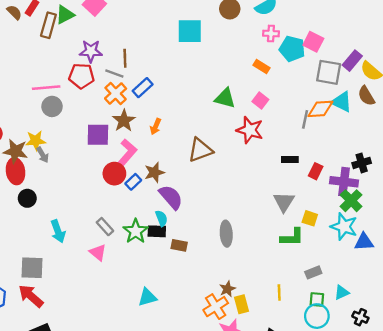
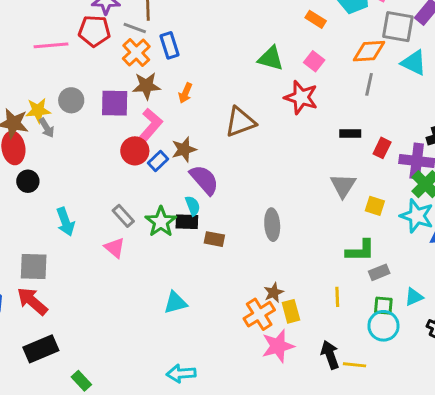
blue rectangle: (143, 88) -> (170, 45), turned -66
gray circle: (52, 106) -> (71, 100), moved
orange diamond: (320, 109) -> (369, 51), moved
brown star: (124, 121) -> (146, 86), turned 30
green L-shape: (292, 237) -> (360, 251), moved

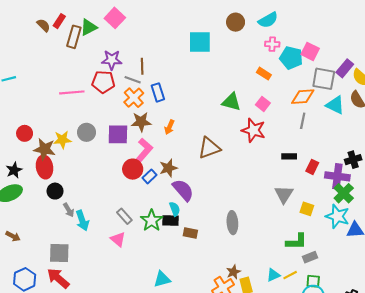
gray arrow: (47, 128) -> (69, 210), moved
yellow line: (337, 297) -> (290, 275), moved, turned 64
cyan triangle: (414, 297) -> (273, 275), moved

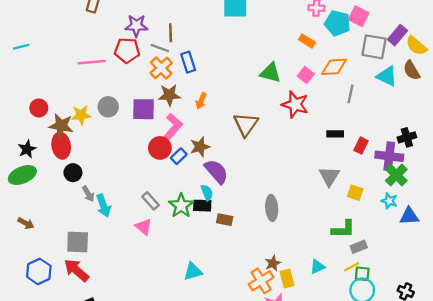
orange diamond: (303, 97) -> (334, 67), moved
brown triangle: (209, 148) -> (246, 124), turned -35
cyan star: (337, 216) -> (389, 201), size x0.6
yellow line: (290, 275) -> (352, 267), moved

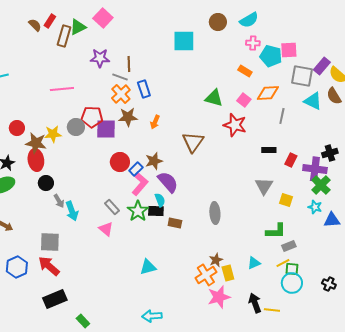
pink square: (359, 16) -> (289, 50), turned -30
red pentagon: (127, 50) -> (92, 117), moved
pink L-shape: (173, 127) -> (140, 184), moved

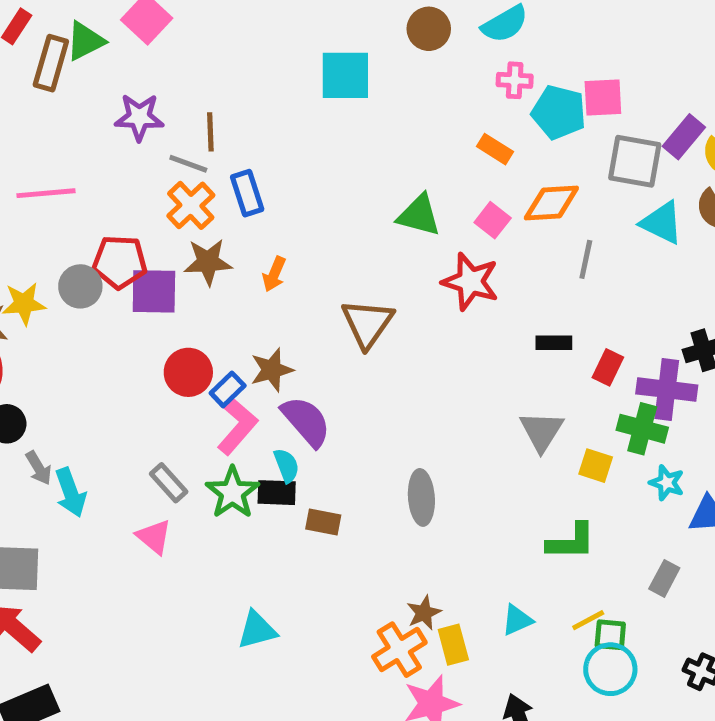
green cross: (321, 185) -> (642, 429), moved, turned -30
gray rectangle: (289, 246) -> (664, 578), moved, turned -40

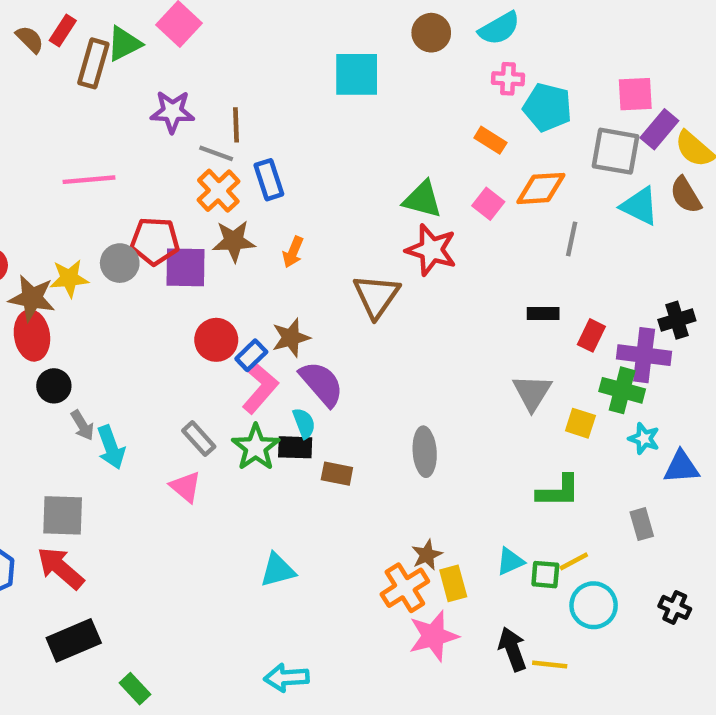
pink square: (603, 97) -> (635, 94), moved
red star: (470, 282) -> (431, 250), moved
gray rectangle: (664, 578) -> (642, 524), turned -44
green square: (610, 635) -> (545, 575), moved

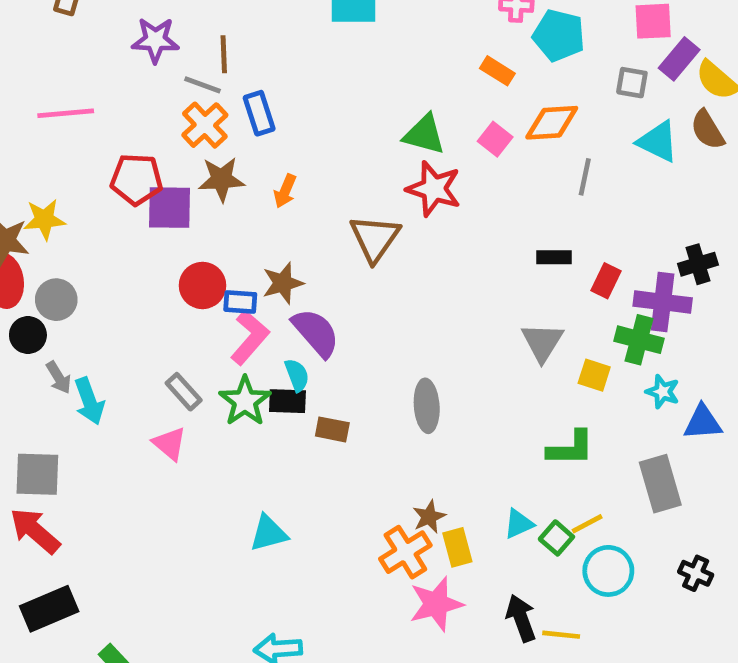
gray square: (616, 151) -> (632, 83), size x0.6
gray circle: (120, 263) -> (56, 300), moved
blue rectangle: (251, 355) -> (240, 302), turned 48
gray rectangle: (642, 524) -> (660, 484), size x1.6
green square: (545, 575) -> (556, 538), turned 36

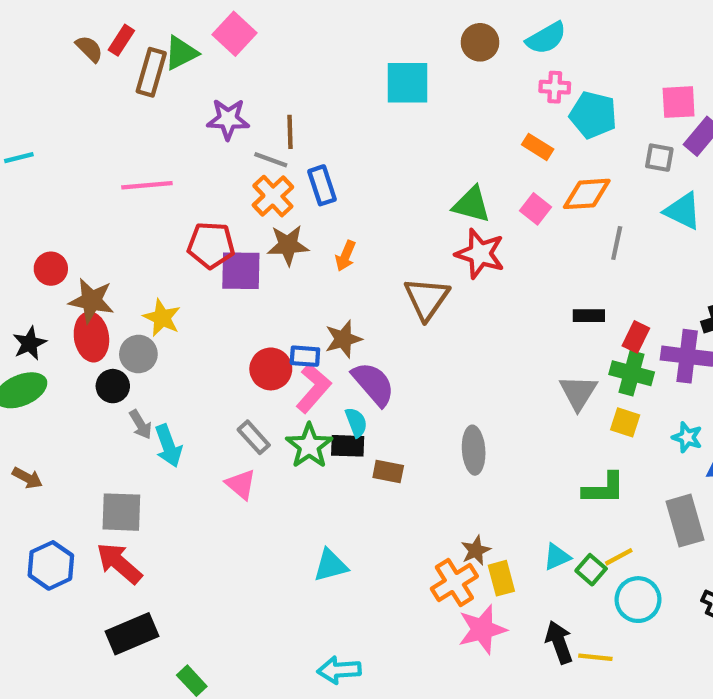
yellow star: (44, 219) -> (162, 318), moved, turned 30
red circle: (203, 285) -> (271, 369), moved
green cross: (639, 340) -> (632, 373), moved

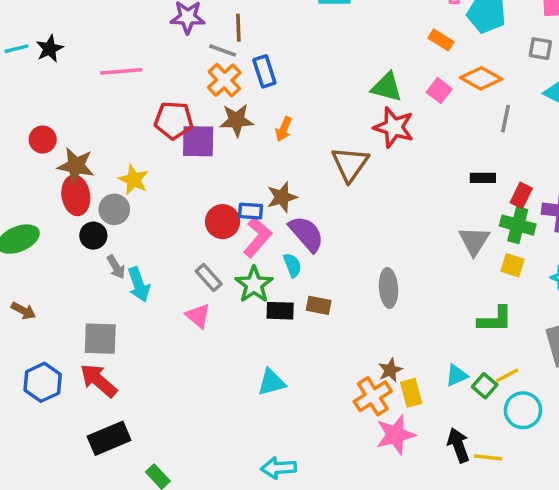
orange diamond: (587, 194) -> (481, 78), turned 33
black star: (30, 343) -> (50, 49), moved
black rectangle: (348, 446) -> (280, 311), moved

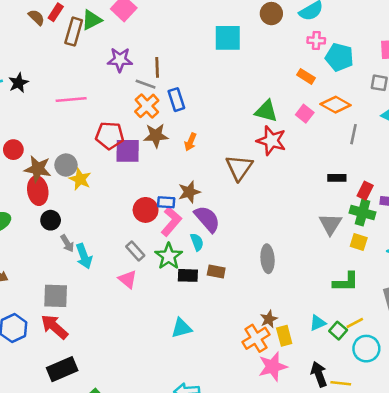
gray circle: (114, 209) -> (66, 165), moved

